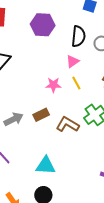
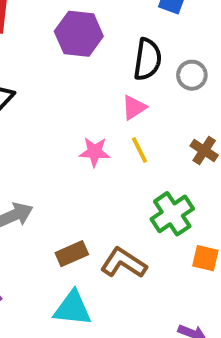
brown rectangle: (41, 115) -> (72, 254), moved
brown L-shape: (68, 124) -> (123, 263), moved

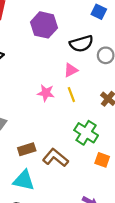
black semicircle: (147, 59) -> (81, 44), turned 60
green cross: (172, 214) -> (86, 133), turned -30

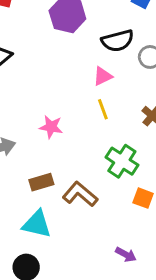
pink star: (46, 93) -> (51, 127), moved

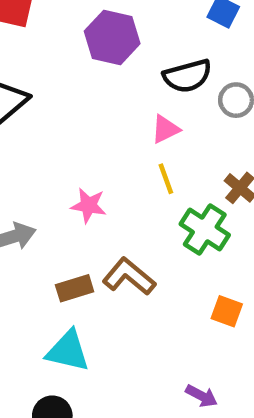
green cross: (122, 161) -> (205, 230), moved
brown L-shape: (80, 194) -> (129, 277), moved

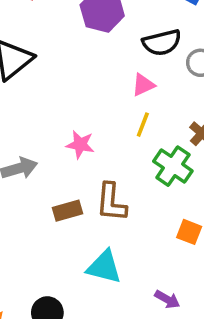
yellow line: (166, 179) -> (143, 125), turned 40
brown L-shape: (129, 277) -> (111, 202), turned -126
cyan triangle: (68, 351) -> (104, 267), moved

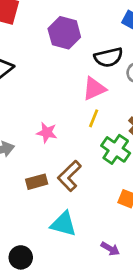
pink triangle: (143, 85) -> (94, 89), size x1.4
brown L-shape: (111, 202) -> (69, 176), turned 40

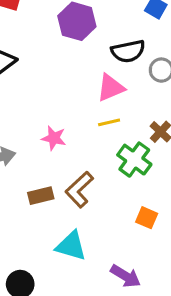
yellow line: (94, 118) -> (109, 122), turned 54
purple arrow: (110, 249) -> (125, 276), size x1.4

